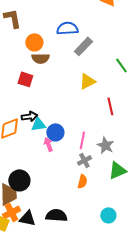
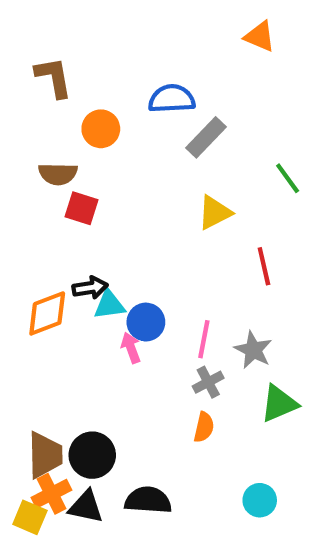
brown semicircle: (40, 58) -> (58, 174), moved
black circle: (19, 180) -> (92, 455), moved

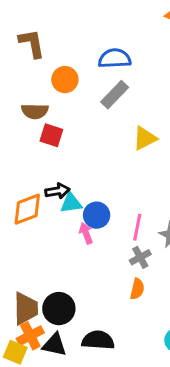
gray rectangle: (206, 137) -> (115, 95), moved

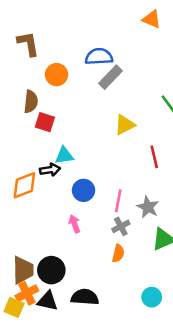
gray rectangle: (115, 95) -> (111, 77), moved
brown semicircle: (35, 111) -> (31, 102), turned -85
cyan triangle: (71, 203) -> (64, 156), moved
pink arrow: (86, 233) -> (75, 224), moved

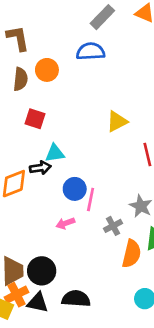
gray rectangle: (111, 77) -> (102, 17), moved
brown semicircle: (31, 102) -> (20, 79), moved
pink line: (118, 201) -> (91, 199), moved
pink arrow: (75, 224) -> (65, 223), turned -90
orange semicircle: (118, 253) -> (132, 254), moved, size x1.5

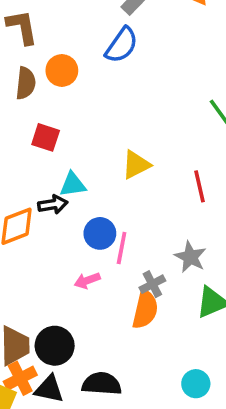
blue semicircle: (91, 51) -> (122, 45), turned 128
yellow triangle: (117, 121) -> (136, 165), moved
orange semicircle: (132, 254) -> (145, 309), moved

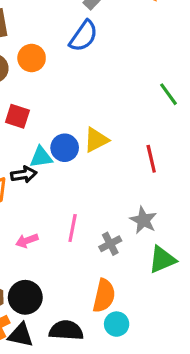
blue circle: (100, 233) -> (65, 148), moved
pink line: (122, 248) -> (73, 228), moved
pink arrow: (87, 281) -> (27, 241), moved
orange semicircle: (145, 309) -> (104, 296), moved
cyan circle: (196, 384) -> (117, 324), moved

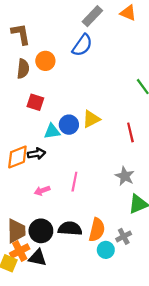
black arrow: (24, 174) -> (36, 154), moved
gray cross: (110, 244) -> (124, 236), moved
black semicircle: (66, 330) -> (70, 229), moved

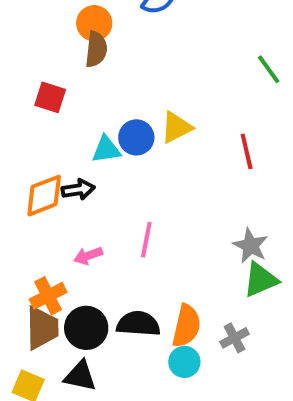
brown semicircle: (23, 69) -> (96, 49), moved
red square: (35, 102) -> (50, 97), moved
gray star: (125, 176) -> (251, 246), moved
cyan circle: (106, 250) -> (184, 362), moved
orange cross: (20, 251) -> (48, 296), moved

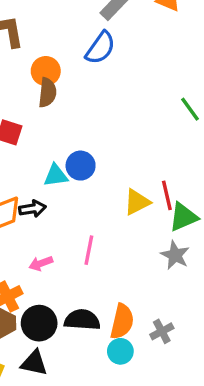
yellow triangle: (176, 127) -> (137, 202), moved
red line: (247, 151) -> (167, 195), moved
green triangle: (261, 280) -> (183, 217), moved

